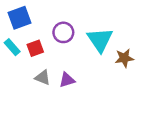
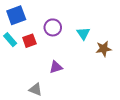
cyan triangle: (100, 40) -> (83, 34), size x0.6
gray triangle: (43, 78) -> (35, 89), moved

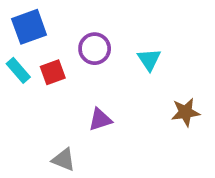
brown star: (104, 49) -> (185, 112), moved

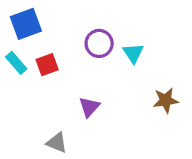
purple circle: (95, 49) -> (99, 43), moved
purple triangle: (100, 120) -> (89, 107), turned -30

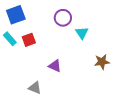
purple circle: (99, 43) -> (63, 18), moved
purple triangle: (89, 107) -> (55, 66), turned -48

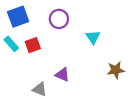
purple circle: (63, 18) -> (59, 19), moved
gray triangle: (35, 88) -> (40, 89), moved

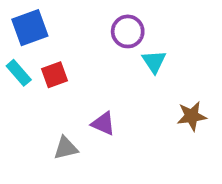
purple circle: (59, 19) -> (128, 31), moved
gray triangle: (40, 89) -> (66, 148), turned -35

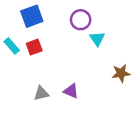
blue square: (30, 28) -> (32, 16), moved
purple triangle: (103, 124) -> (71, 91), moved

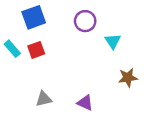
cyan triangle: (97, 39) -> (113, 41), moved
purple triangle: (71, 91) -> (85, 103), moved

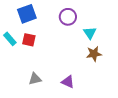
red square: (36, 50) -> (29, 40), turned 32
brown star: (128, 78) -> (94, 54), moved

